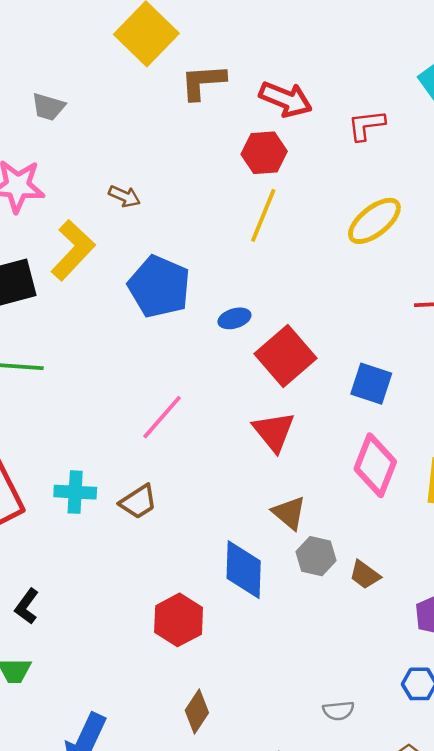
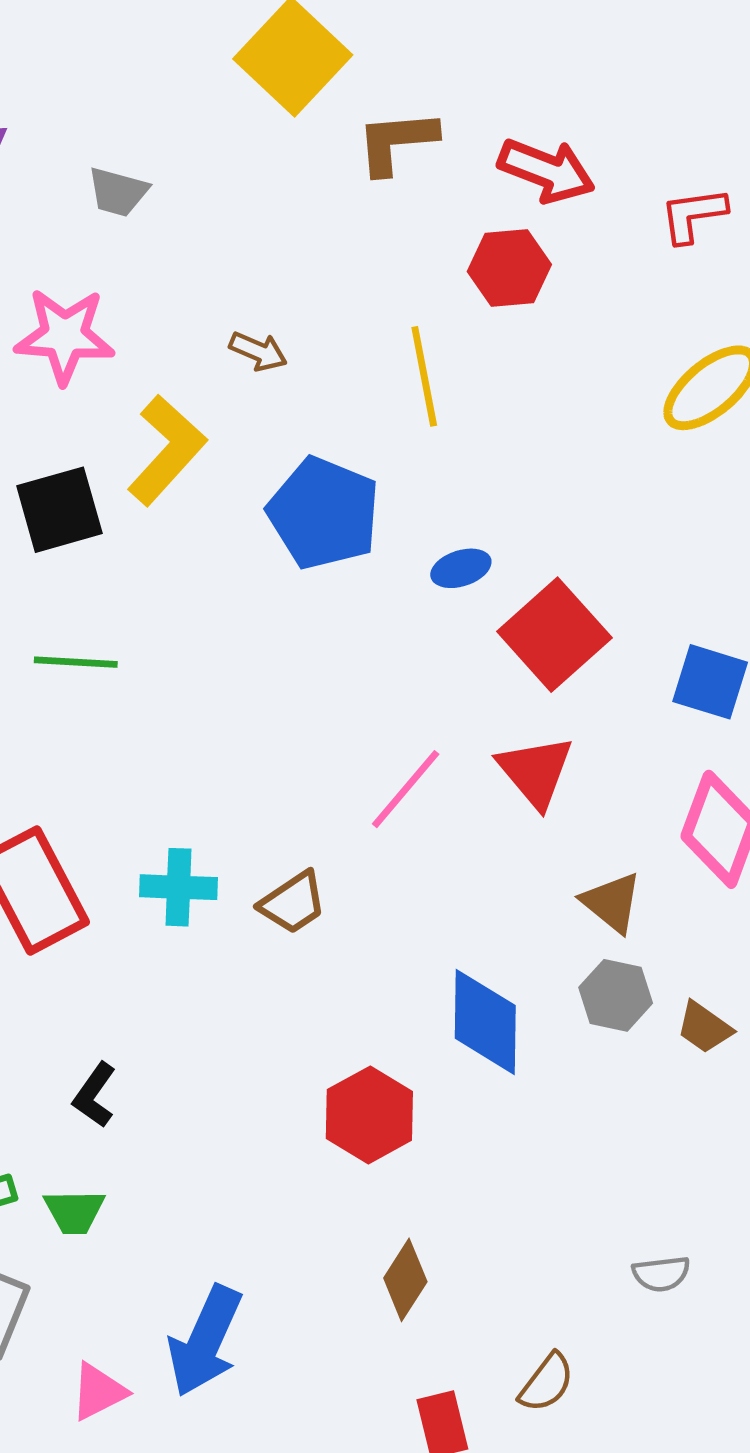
yellow line: (263, 215) -> (424, 376), moved, turned -32
pink line: (162, 417) -> (406, 789), moved
brown triangle: (289, 513) -> (612, 902), moved

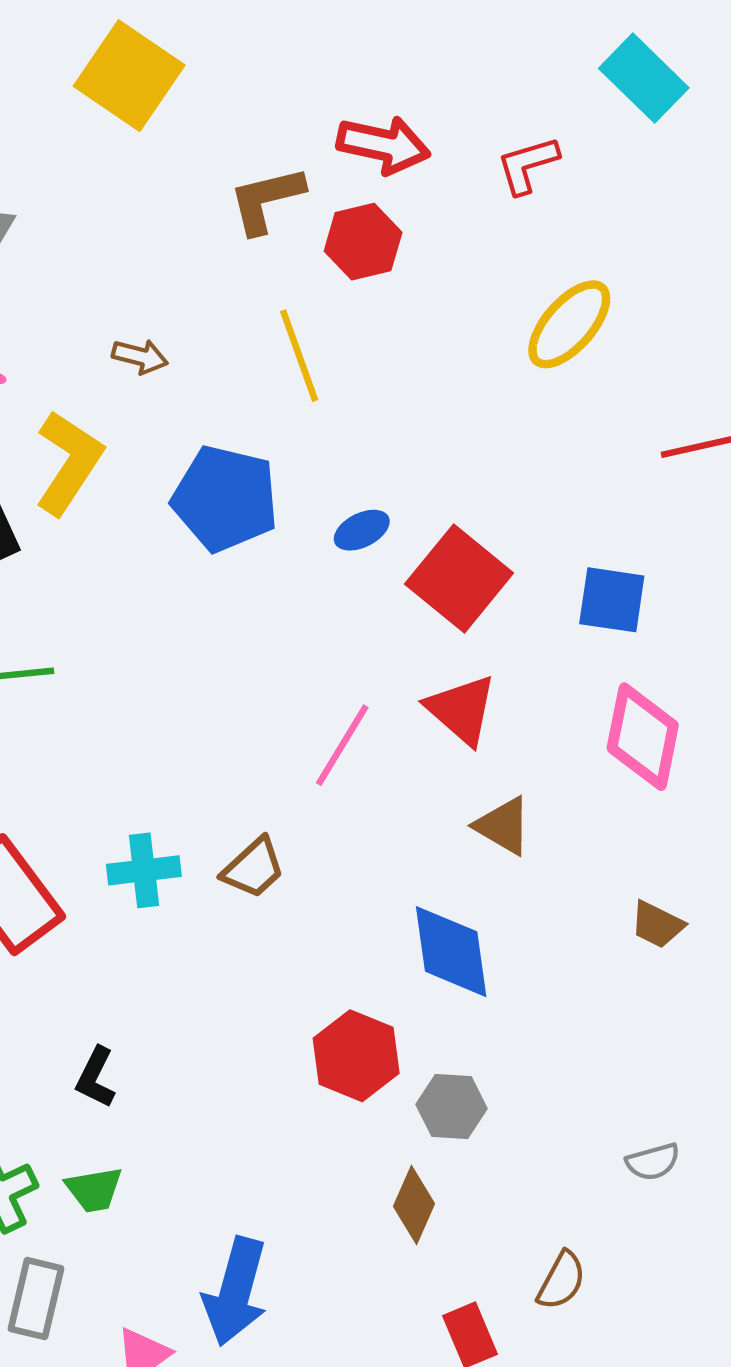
brown L-shape: (397, 142) -> (266, 200), moved
brown triangle: (612, 902) -> (503, 826), moved
gray hexagon: (616, 995) -> (452, 1107), moved

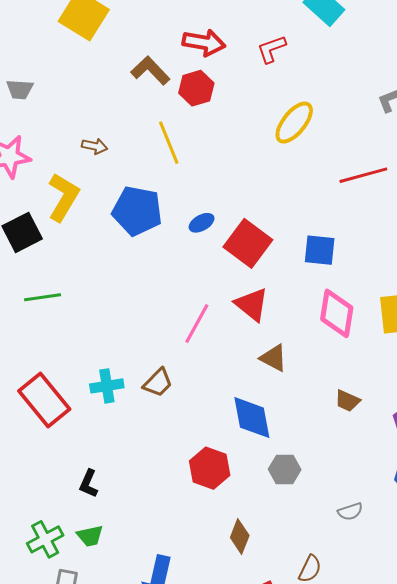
brown L-shape: (266, 200) -> (150, 71), turned 63
gray hexagon: (452, 1107) -> (285, 469), moved

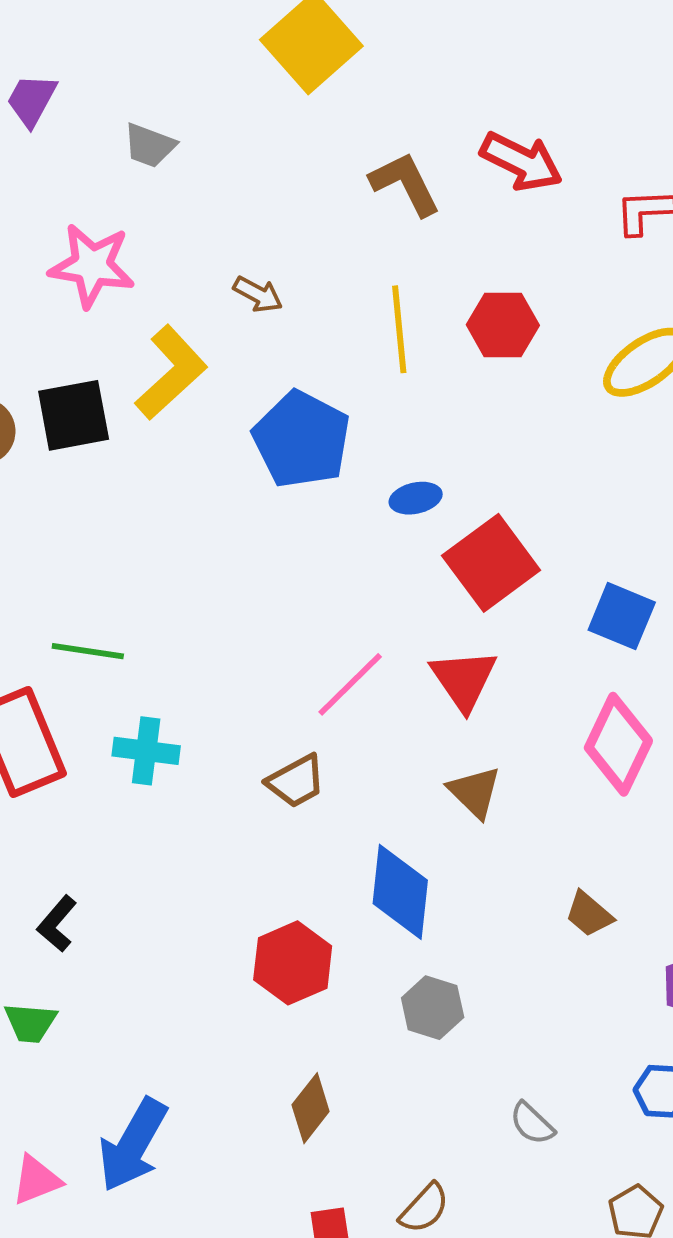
red hexagon: (196, 88) -> (503, 325), moved
green line: (43, 297) -> (88, 651), moved
brown trapezoid: (158, 383) -> (296, 781), moved
gray semicircle: (350, 512) -> (532, 1123), turned 45

